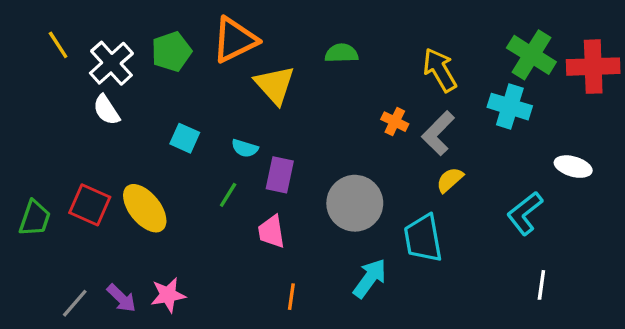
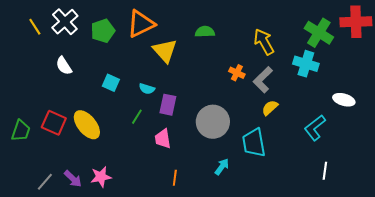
white cross: (111, 63) -> (65, 22), moved
red cross: (593, 67) -> (356, 22), moved
cyan arrow: (370, 278) -> (222, 167), size x0.7

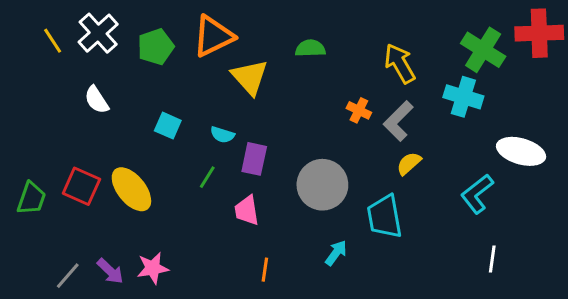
white ellipse: (344, 100) -> (521, 151), size x1.4

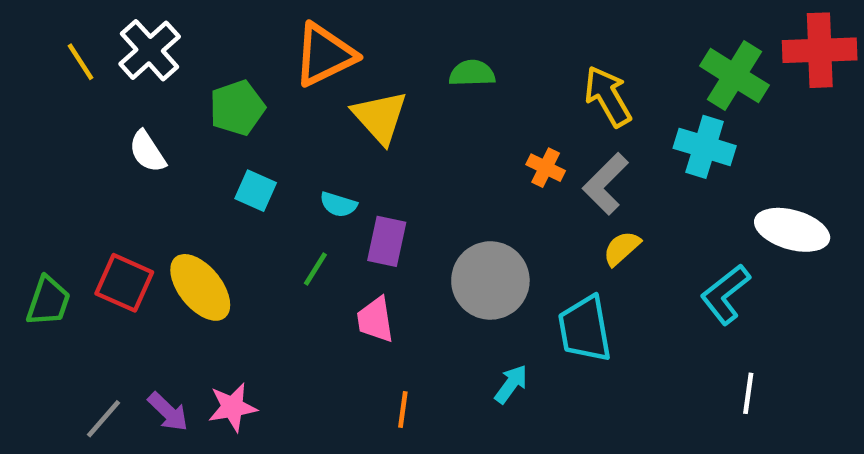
green pentagon: (156, 47) -> (237, 108), moved

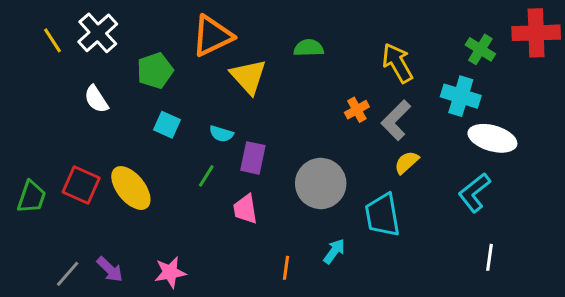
green cross: (734, 76) -> (480, 49), size x0.7
orange cross: (546, 168) -> (357, 110), turned 35
white ellipse: (792, 230) -> (492, 138), moved
pink star: (232, 407) -> (170, 272), moved
orange line: (403, 409) -> (286, 268), moved

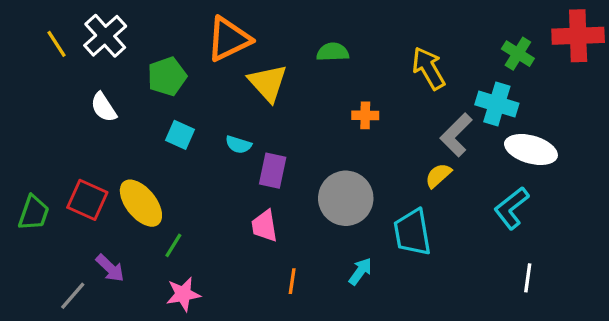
orange cross: (357, 110) -> (365, 115), moved, turned 30
gray L-shape: (396, 120) -> (456, 135), moved
green line: (206, 176) -> (173, 245), moved
orange line: (286, 268) -> (292, 281), moved
purple arrow: (110, 269) -> (110, 268), moved

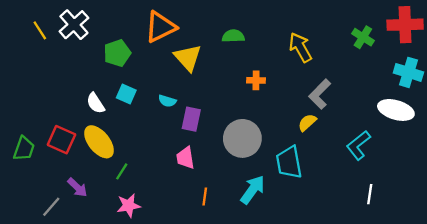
cyan cross: (497, 104) -> (408, 72), moved
white semicircle: (104, 107) -> (96, 103), moved
white ellipse: (531, 149) -> (396, 110), moved
cyan arrow: (360, 271) -> (253, 190), size x1.5

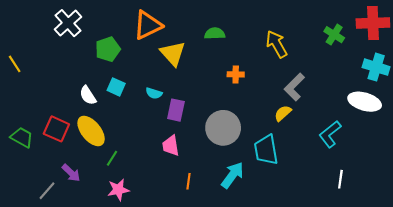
yellow line: (40, 30) -> (15, 64), moved
green trapezoid: (24, 149) -> (22, 137), turned -80

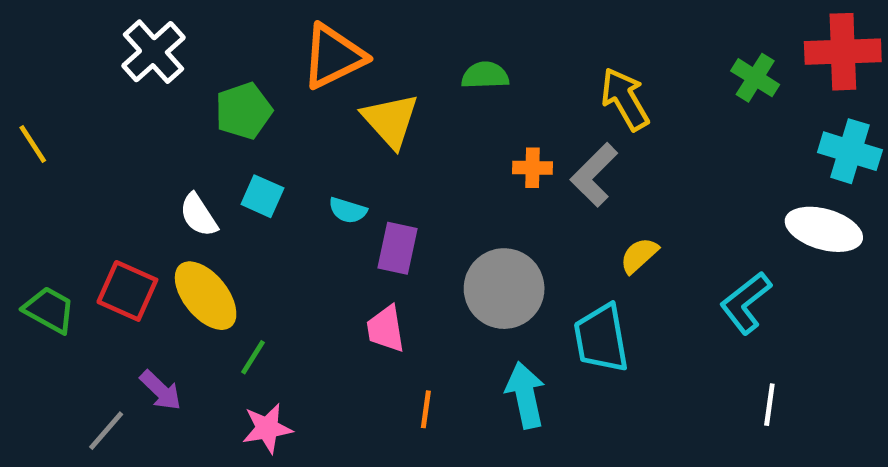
gray L-shape: (294, 87) -> (594, 175), moved
cyan arrow: (233, 175) -> (525, 395), turned -48

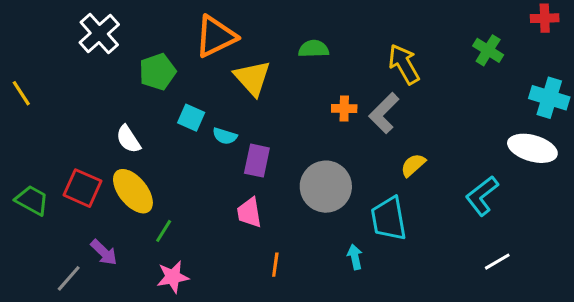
red cross: (843, 52) -> (545, 18), moved, size x0.6
cyan square: (262, 196) -> (191, 118), moved
cyan arrow: (525, 395) -> (355, 257), moved, size x0.6
white line: (769, 405) -> (497, 262), turned 52

